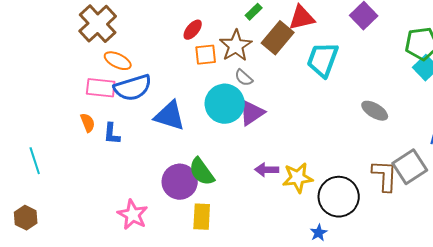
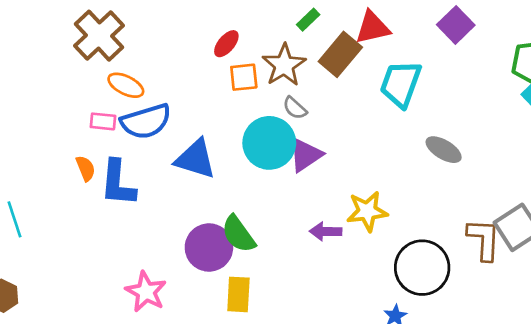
pink rectangle: (101, 88) -> (103, 121), size x0.7
gray ellipse: (375, 111) -> (444, 150), moved
blue L-shape: (112, 134) -> (118, 183), size x1.6
yellow star: (298, 178) -> (367, 211), moved

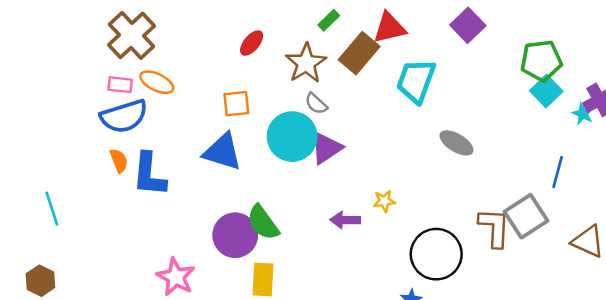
orange square: (244, 77) -> (236, 104), moved
pink rectangle: (103, 121) -> (120, 85), moved
blue semicircle: (146, 121) -> (124, 116), moved
yellow star: (367, 211) -> (384, 201), size x0.6

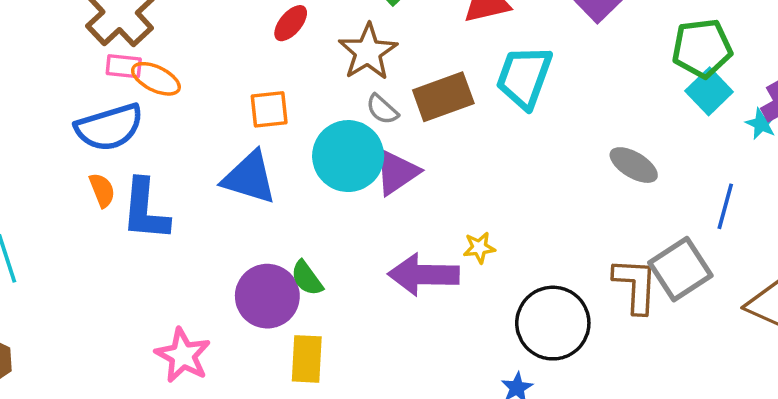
brown rectangle: (359, 53) -> (443, 97), moved, turned 30
pink rectangle: (120, 85) -> (124, 66), moved
gray ellipse: (456, 143) -> (634, 165), moved
purple arrow: (345, 220) -> (424, 275), size x1.6
green semicircle: (263, 223) -> (307, 278), size x0.7

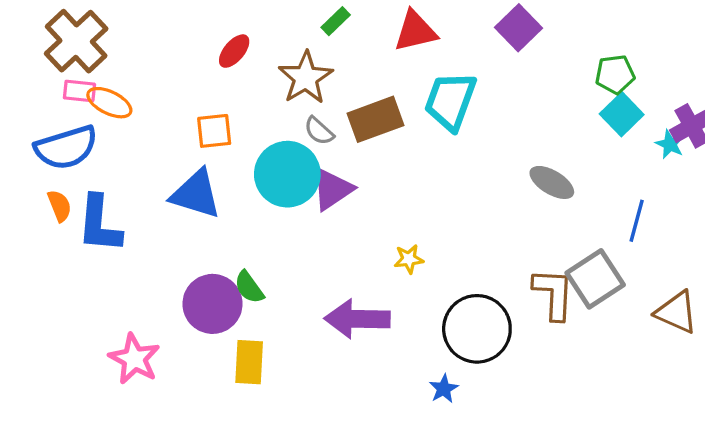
green pentagon: (702, 48) -> (615, 74), size x0.7
purple arrow: (424, 275) -> (357, 319), moved

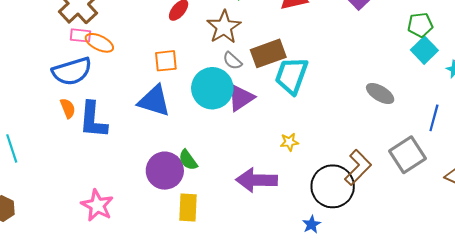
cyan trapezoid: (450, 101) -> (291, 76), moved
brown L-shape: (553, 294) -> (358, 167), moved, turned 42
pink star: (134, 359) -> (97, 205), moved

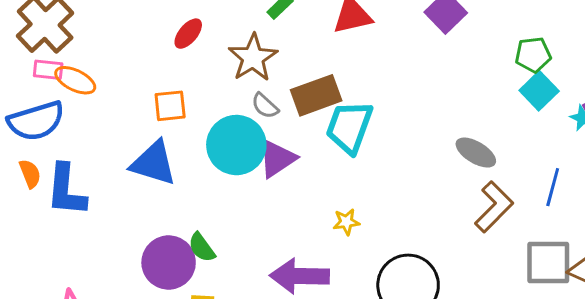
gray square: (408, 155) -> (548, 262), moved, turned 33
brown L-shape: (358, 167) -> (494, 207), moved

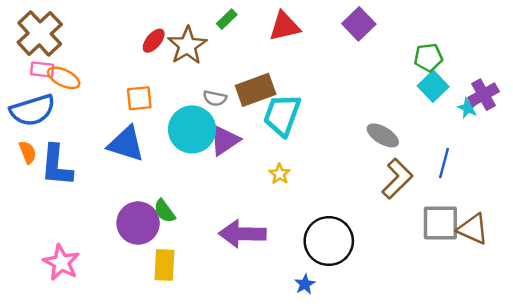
brown star: (253, 58) -> (187, 45), moved
gray semicircle: (265, 106) -> (215, 98), turned -30
yellow star: (346, 222) -> (280, 174), moved, turned -30

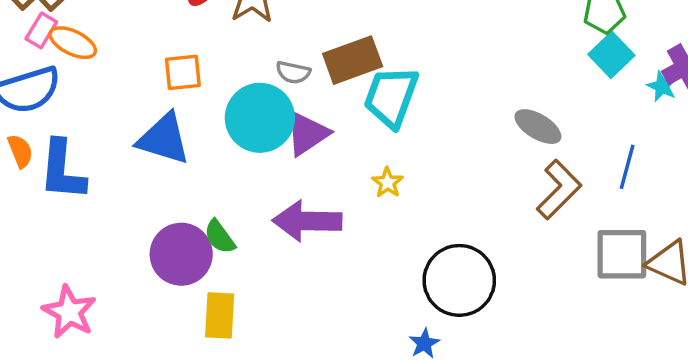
pink rectangle: (42, 69) -> (41, 30), turned -65
purple arrow: (242, 234) -> (307, 221), moved

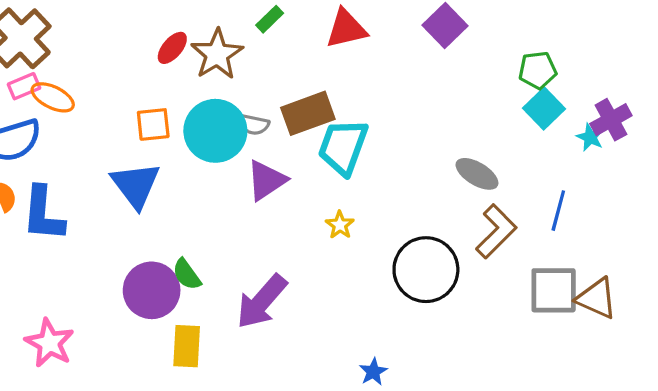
pink rectangle: (41, 30) -> (24, 86), turned 36
cyan circle: (260, 118) -> (215, 131), moved
blue triangle: (164, 139) -> (136, 185), turned 36
purple arrow: (307, 221) -> (262, 302), moved, turned -50
black circle: (459, 280) -> (426, 270), moved

